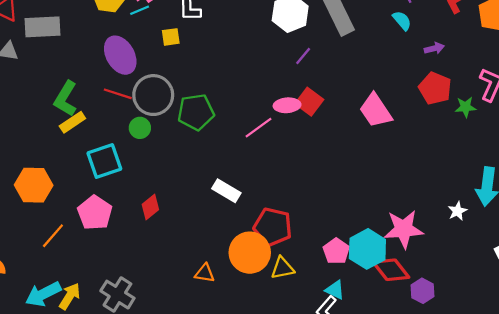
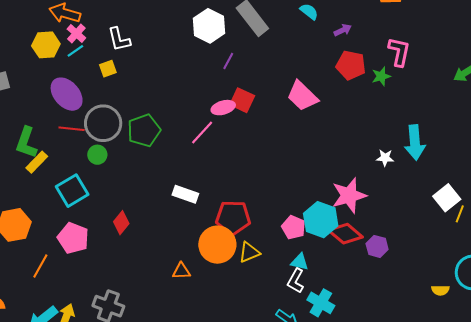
white star: (457, 211) -> (385, 158), moved, turned -30

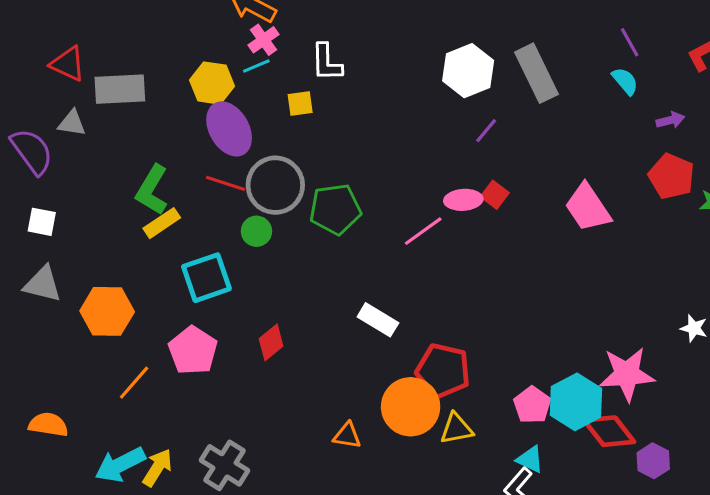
yellow hexagon: (46, 45) -> (212, 83), moved
red square: (242, 100) -> (495, 195), size x0.7

